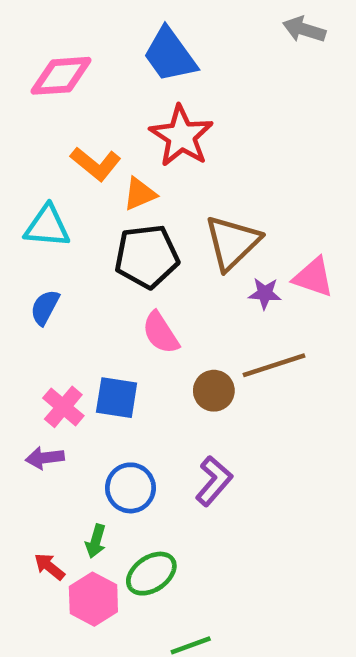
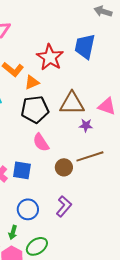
blue trapezoid: (170, 55) -> (85, 46), moved, turned 48
brown triangle: (232, 243) -> (72, 103), turned 44
pink triangle: (313, 277) -> (107, 106), moved

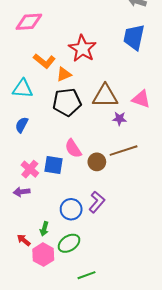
blue trapezoid: (85, 46) -> (134, 37), moved
pink semicircle: (41, 142) -> (73, 148), moved
blue circle: (28, 209) -> (71, 209), moved

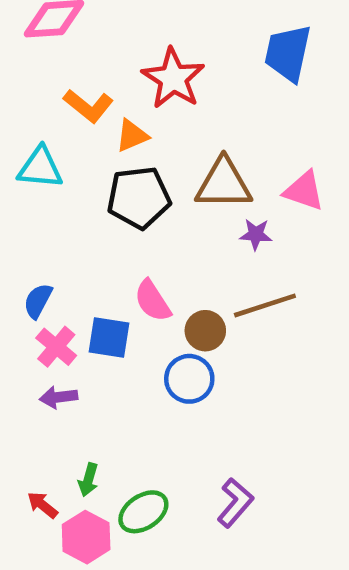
blue semicircle: (22, 125) -> (38, 301), moved
purple arrow: (22, 192) -> (59, 397), moved
purple L-shape: (97, 202) -> (235, 503), moved
blue circle: (71, 209) -> (189, 379), moved

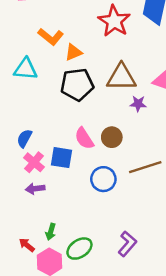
red star: (173, 78) -> (114, 21), moved
brown line: (265, 305) -> (145, 167), moved
brown circle: (205, 331) -> (112, 137), moved

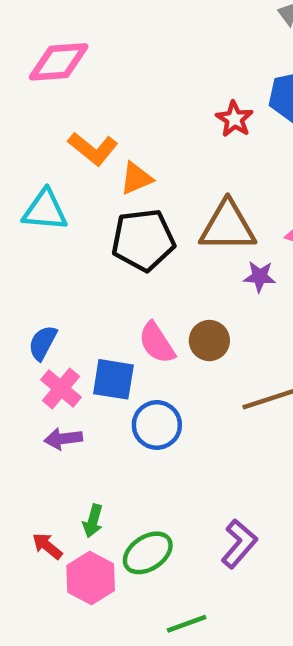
red star: (114, 21) -> (234, 119), moved, size x0.6
blue circle: (103, 179) -> (157, 425), moved

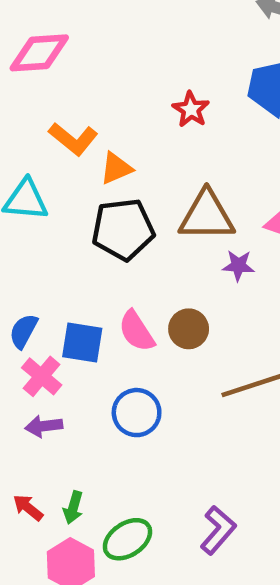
red star: (234, 119) -> (191, 109), moved
blue square: (113, 379) -> (82, 342), moved
red arrow: (47, 546) -> (28, 508), moved

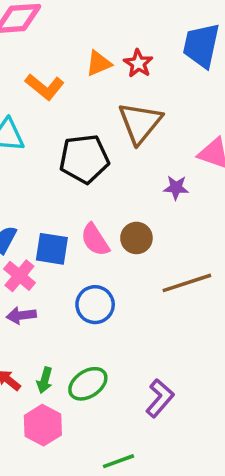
orange triangle: (116, 168) -> (99, 63), moved
brown triangle: (207, 216) -> (140, 123), moved, turned -51
green ellipse: (128, 539) -> (88, 384), moved

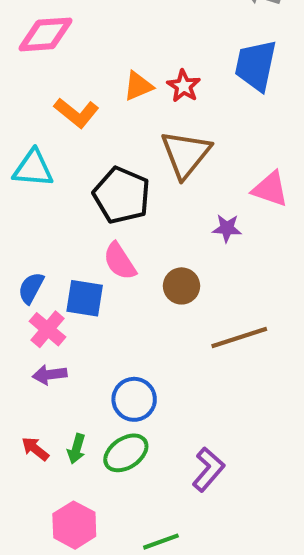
black pentagon: (84, 159) -> (122, 195), turned 30
pink semicircle: (95, 240) -> (120, 261), moved
blue circle: (95, 305) -> (134, 399), moved
pink hexagon: (43, 425) -> (74, 525), moved

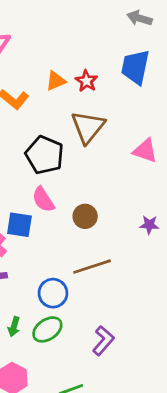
purple star: (227, 228) -> (149, 225), moved
brown line: (239, 337) -> (92, 267), moved

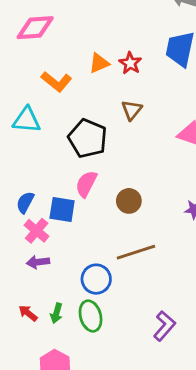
brown triangle: (88, 127) -> (132, 110), size x0.6
pink semicircle: (43, 200) -> (86, 184), turned 60
green ellipse: (47, 329) -> (91, 316), turned -72
purple L-shape: (103, 341) -> (164, 326), moved

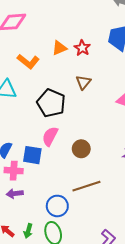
pink cross: (37, 231) -> (14, 171), turned -36

